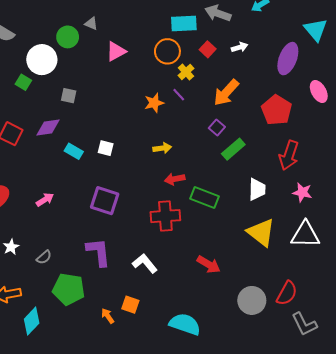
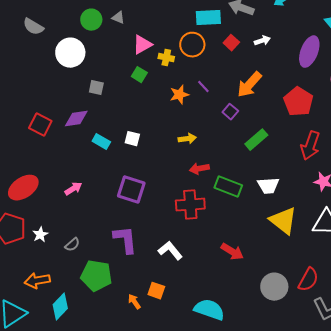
green circle: (68, 37) -> (91, 20), moved
yellow cross: (186, 72) -> (166, 58), moved, turned -35
green square: (23, 82) -> (139, 75), moved
purple square: (217, 128) -> (230, 112), moved
white trapezoid: (257, 189) -> (268, 186), moved, turned 85

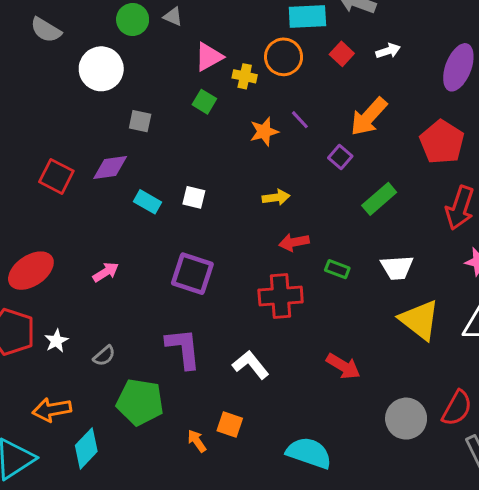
green rectangle: (228, 187) -> (337, 269), size x0.6

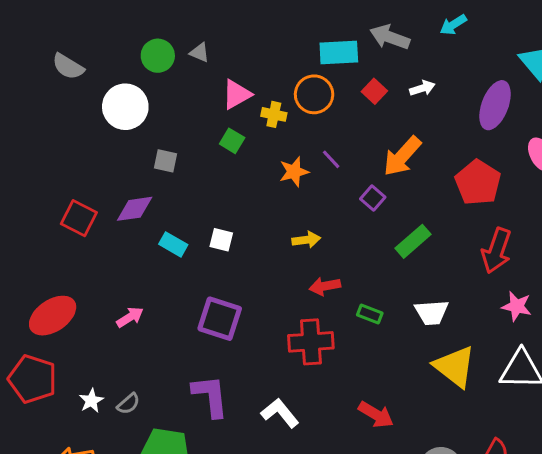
white star: (56, 341) -> (91, 401), moved

